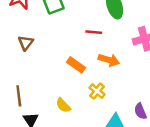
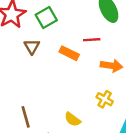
brown triangle: (26, 43) -> (32, 46), moved
orange rectangle: (76, 65) -> (69, 53), moved

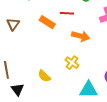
brown triangle: (32, 46) -> (13, 24), moved

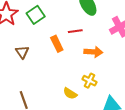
orange rectangle: (47, 22) -> (57, 44), turned 42
yellow semicircle: (44, 76) -> (70, 93), moved

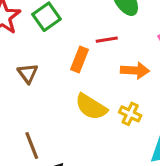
orange rectangle: (57, 44) -> (80, 59), turned 49
yellow semicircle: (70, 93) -> (91, 107), moved, size x1.5

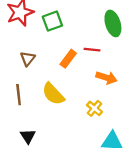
yellow semicircle: (91, 107) -> (53, 94), moved
brown line: (32, 145) -> (19, 95), moved

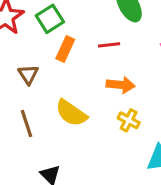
orange rectangle: (68, 59) -> (65, 49), moved
orange arrow: (106, 78) -> (121, 85), moved

